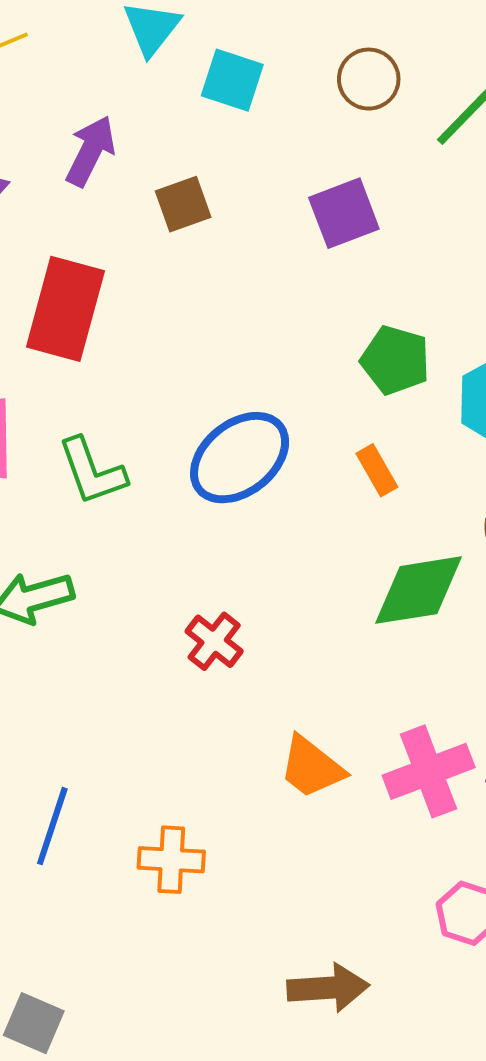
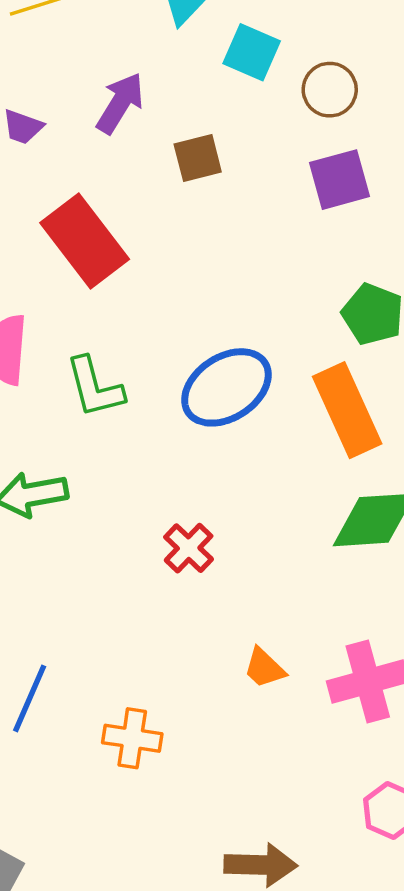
brown circle: (369, 79) -> (330, 90), moved
red rectangle: (65, 309) -> (85, 241), turned -58
orange rectangle: (377, 470) -> (347, 410), size x2.0
orange trapezoid: (312, 767) -> (264, 668), size x0.7

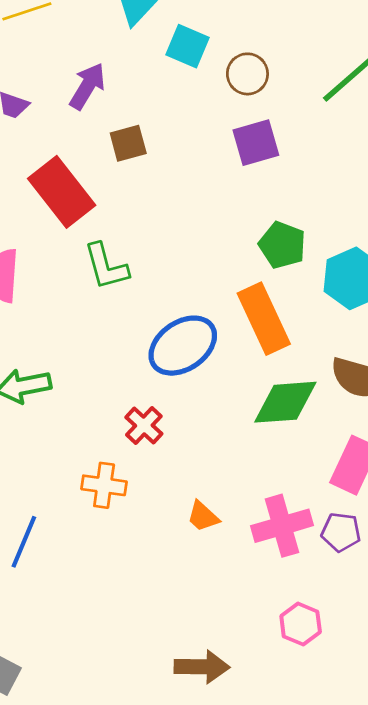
brown square: (198, 158) -> (128, 143), moved
green L-shape: (95, 387) -> (106, 266), moved
blue ellipse: (226, 387) -> (183, 346), moved
orange cross: (132, 738) -> (104, 485), moved

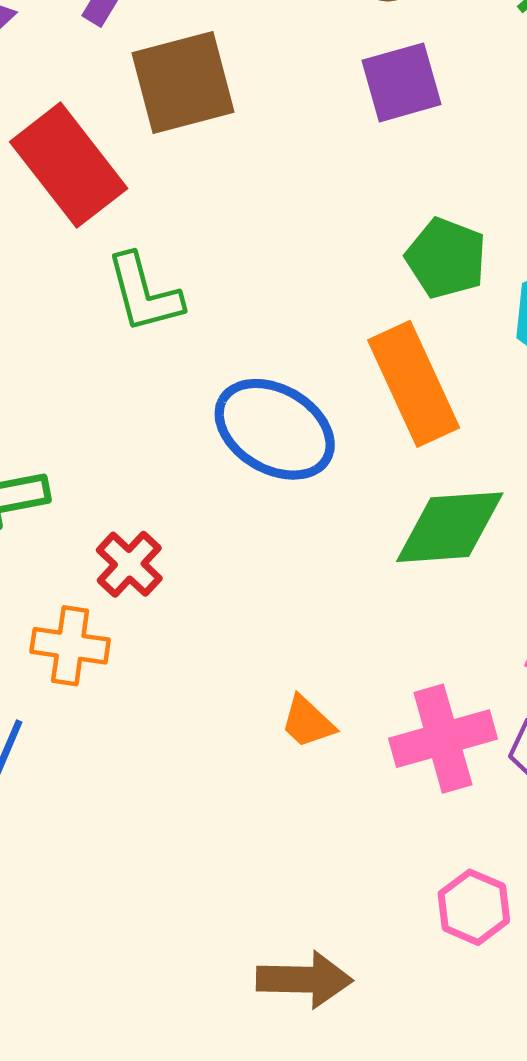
brown square: (128, 143) -> (183, 82), size x1.6
blue ellipse: (183, 346) -> (275, 429), turned 64
red cross: (144, 426) -> (129, 564), moved
orange cross: (104, 485) -> (70, 646), moved

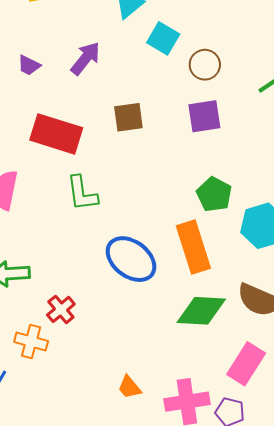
brown square: (183, 82) -> (128, 117), moved, size x0.7
red rectangle: (69, 165) -> (56, 134), turned -42

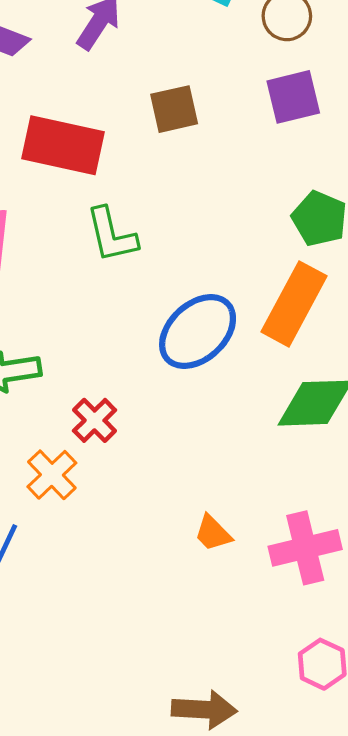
orange rectangle: (193, 247) -> (294, 304), turned 51
blue ellipse: (131, 259) -> (198, 332), turned -75
orange cross: (31, 341) -> (52, 475), turned 36

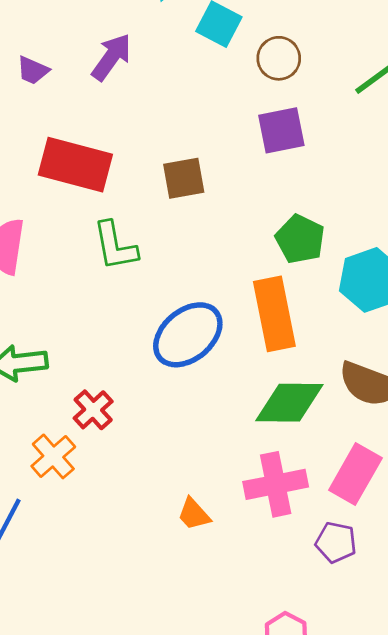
brown square: (174, 109) -> (184, 178), moved
orange rectangle: (294, 304) -> (274, 314), turned -42
pink cross: (305, 548) -> (276, 484), moved

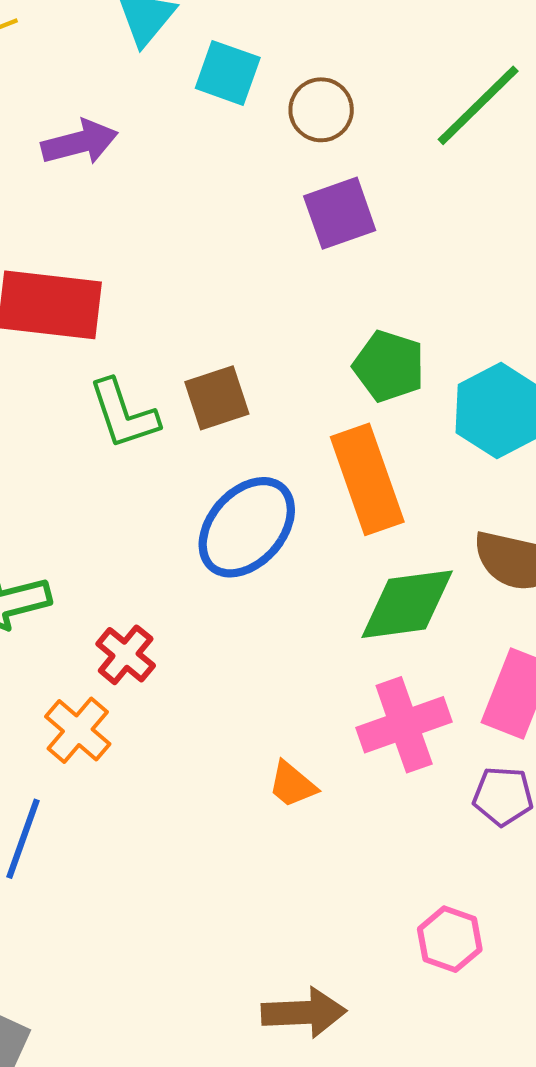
purple arrow: (111, 57) -> (80, 142), turned 48
brown square: (184, 178) -> (217, 398), moved

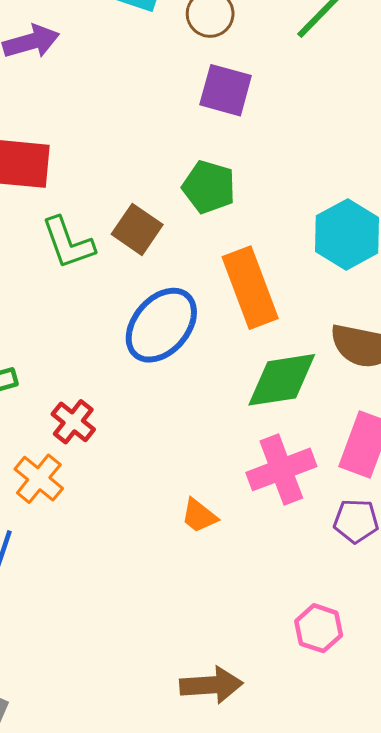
purple square: (340, 213) -> (226, 90), turned 36
green pentagon: (389, 366) -> (209, 187), moved
brown square: (217, 398) -> (137, 229), turned -36

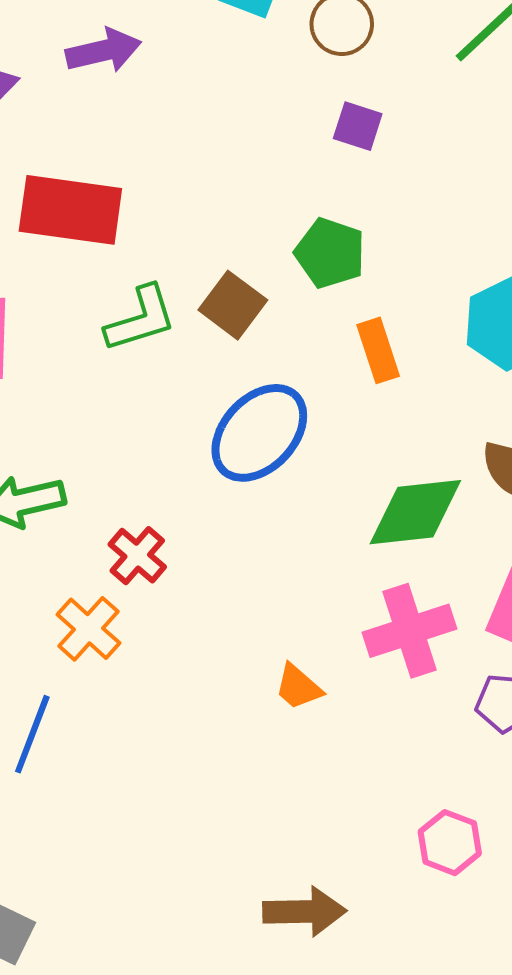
purple square: (226, 90) -> (358, 126), size x0.7
green L-shape: (68, 243) -> (141, 319), turned -90
orange rectangle: (250, 288) -> (378, 350), moved, size x0.6

